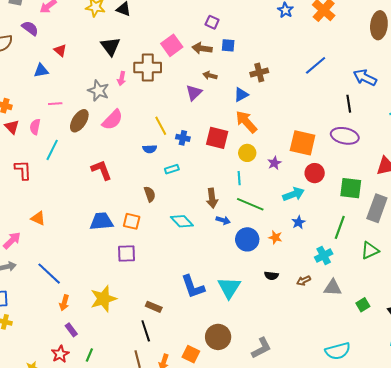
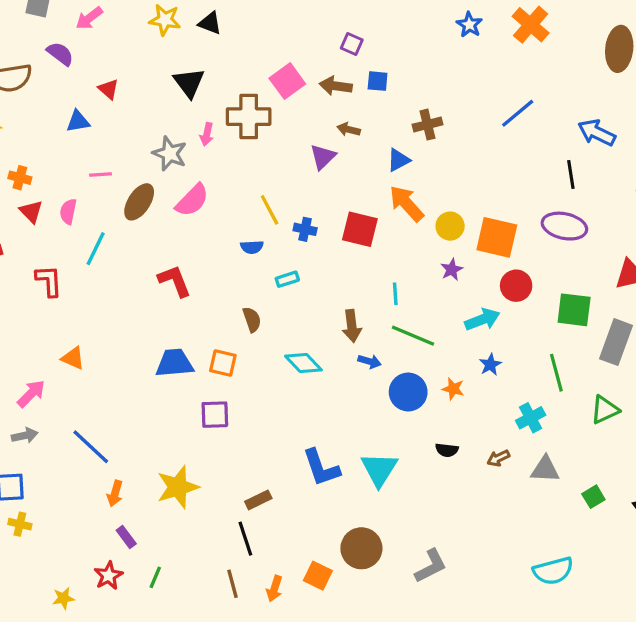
yellow circle: (247, 153) -> (450, 226), moved
green line: (340, 227) -> (556, 373), turned -35
brown rectangle: (154, 307) -> (258, 500), turned -49

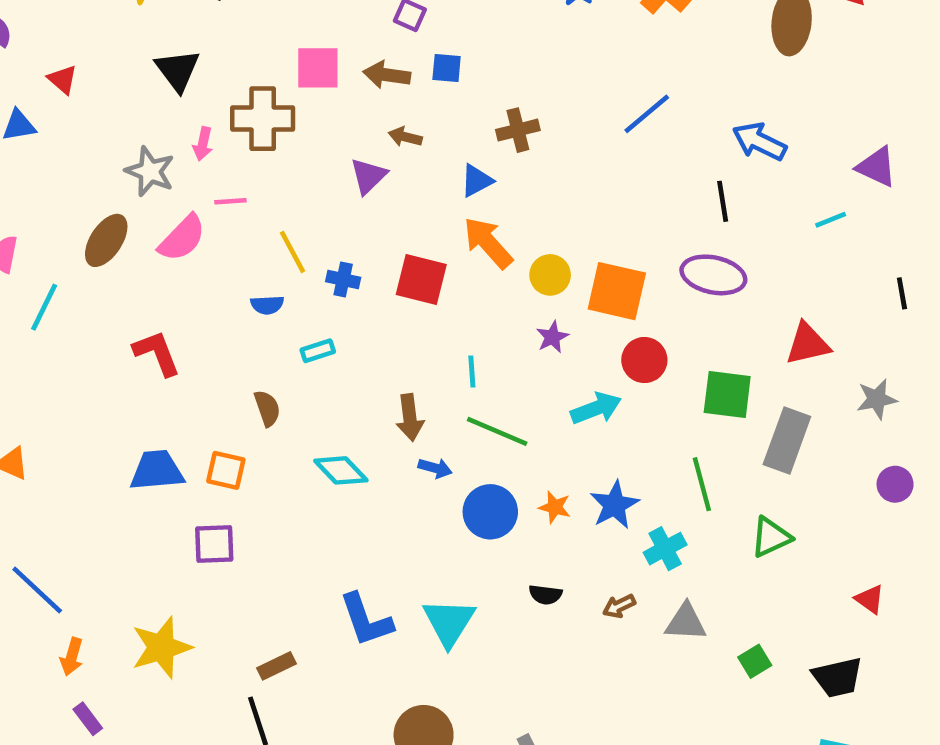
pink square: (287, 81) -> (318, 68), turned 36
pink line: (100, 175) -> (230, 201), moved
blue star: (490, 365) -> (614, 505), moved, size x1.5

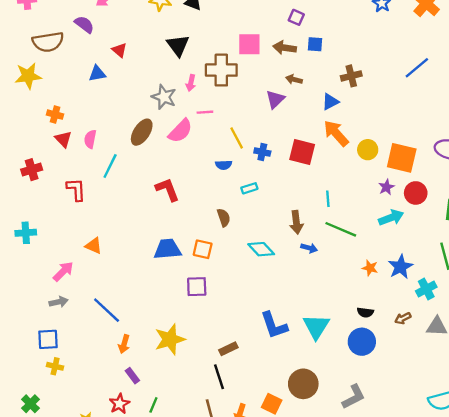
purple star: (552, 337) -> (386, 187), moved
blue circle: (490, 512) -> (362, 342), moved

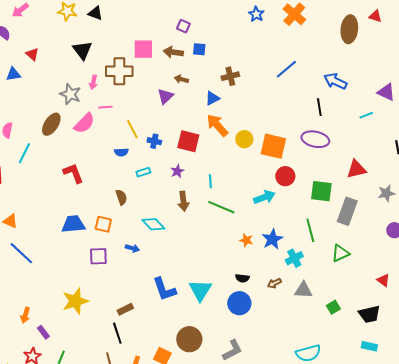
purple star: (386, 187) -> (177, 171), moved
blue arrow: (309, 248) -> (132, 248), moved
blue line: (107, 310) -> (21, 253), moved
orange arrow: (124, 344) -> (25, 315), moved

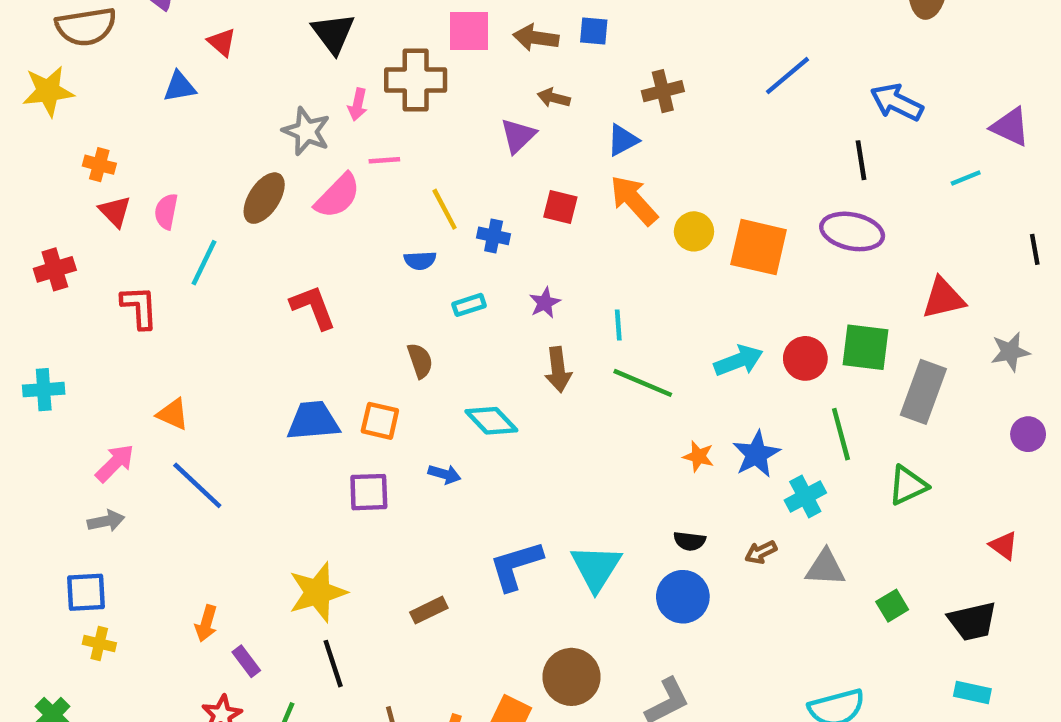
red square: (188, 141) -> (560, 207), moved, size x0.7
red circle: (285, 176) -> (805, 358), moved
blue L-shape: (164, 289) -> (516, 566), turned 92
black line: (117, 333) -> (333, 664), moved

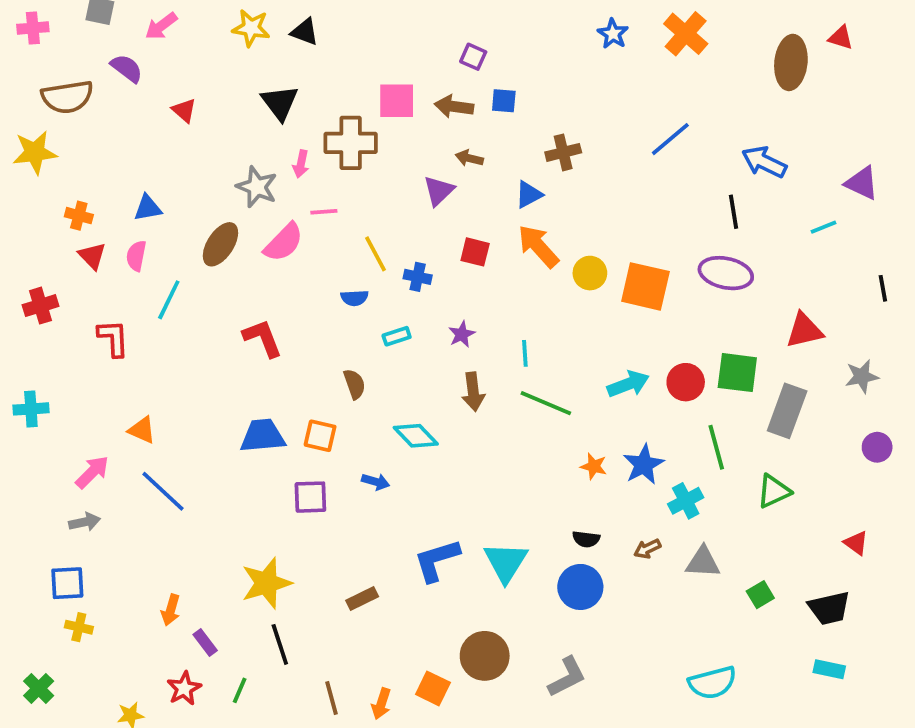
blue triangle: (179, 87) -> (148, 208), moved

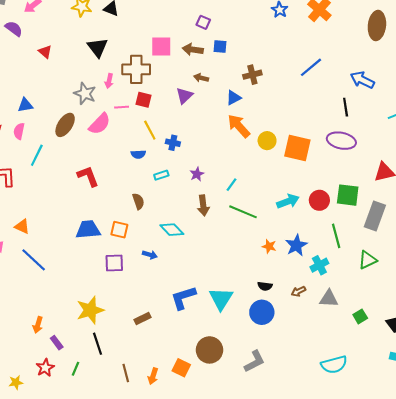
red square: (475, 252) -> (144, 100), moved
cyan line: (525, 353) -> (231, 185), turned 40

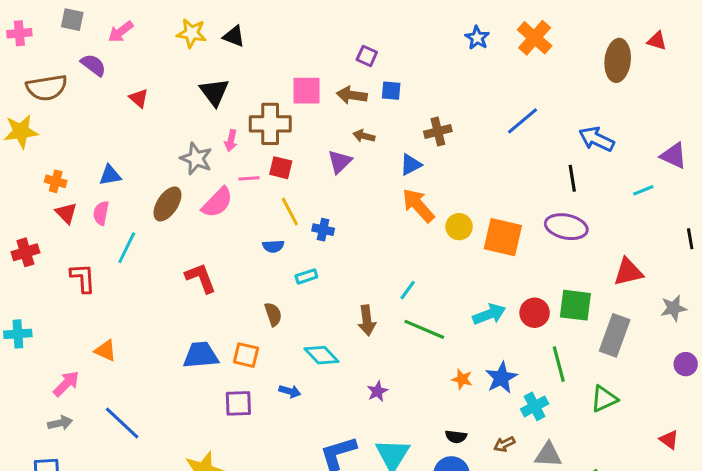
purple star: (197, 174) -> (377, 391), moved
blue line: (34, 260) -> (122, 423), moved

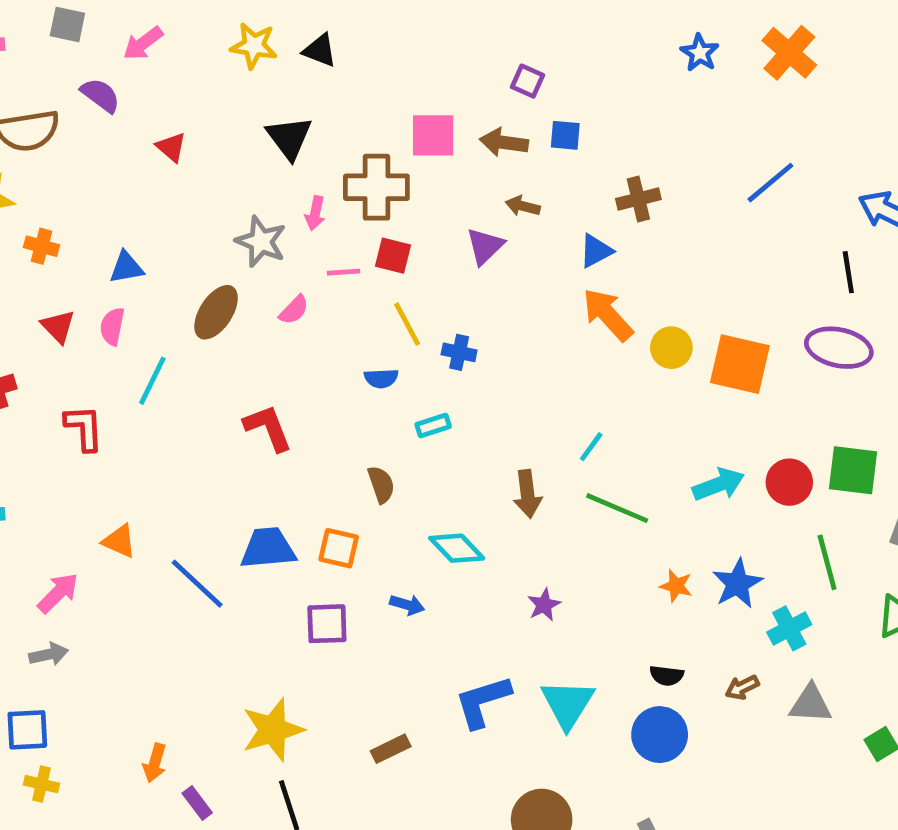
orange cross: (56, 181) -> (41, 246), moved
pink semicircle: (217, 202) -> (294, 310), size x0.6
blue line: (122, 423) -> (197, 584), moved

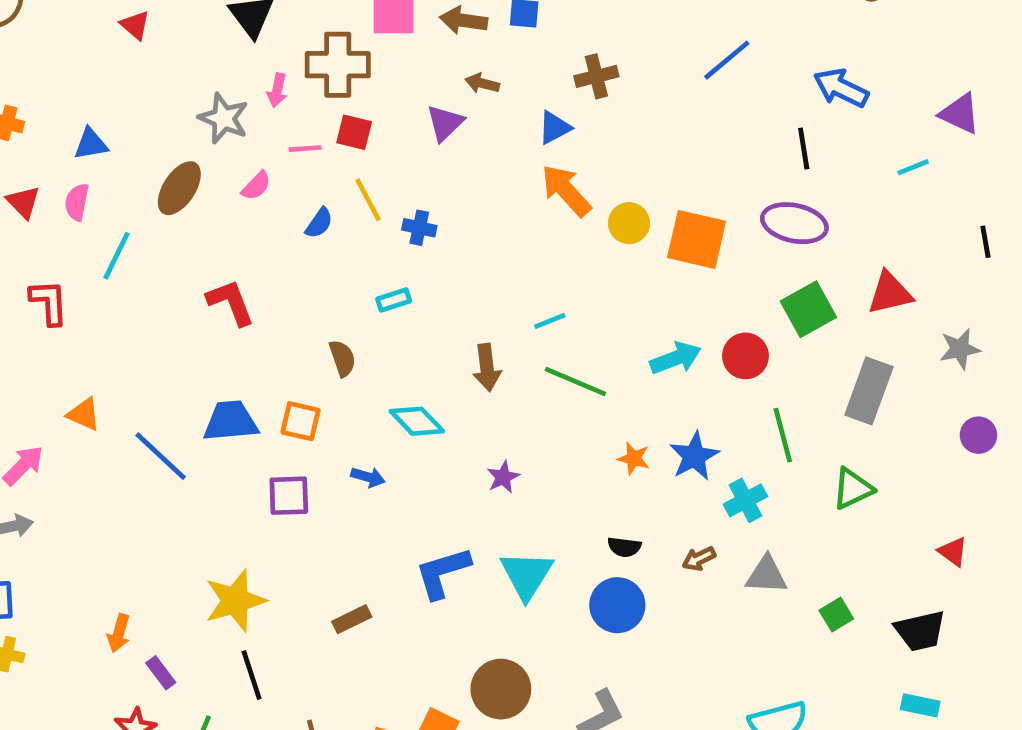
blue semicircle: (381, 378) -> (319, 223), moved, turned -52
cyan line: (591, 447) -> (550, 321), turned 32
green square: (853, 470) -> (808, 309), moved, turned -36

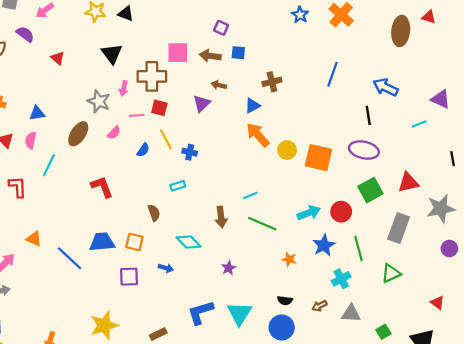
blue line: (727, 60) -> (333, 74), turned -30
gray star: (960, 349) -> (441, 208), size x1.5
blue star: (694, 456) -> (324, 245), moved

